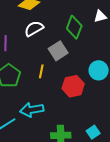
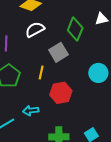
red hexagon: (73, 86) -> (61, 93), moved
cyan arrow: (32, 110) -> (31, 111), size x0.7

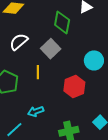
white semicircle: (35, 29) -> (19, 42), moved
red hexagon: (61, 93) -> (74, 87), moved

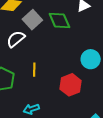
green diamond: (62, 22) -> (59, 21), turned -35
gray square: (51, 49) -> (32, 20), moved

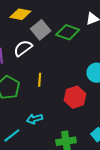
green diamond: (59, 21) -> (68, 32), turned -50

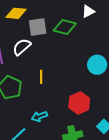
gray square: (41, 30) -> (38, 27), turned 36
red hexagon: (75, 97) -> (79, 103), moved

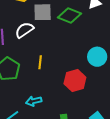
red hexagon: (79, 103) -> (75, 81), moved

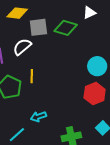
yellow line: (40, 62) -> (32, 76), moved
red hexagon: (75, 81) -> (95, 94), moved

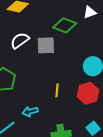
gray square: (38, 27) -> (46, 45), moved
yellow line: (32, 76) -> (57, 90), moved

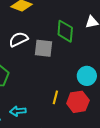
green diamond: (65, 25) -> (65, 31), turned 65
yellow line: (57, 90) -> (55, 97), moved

